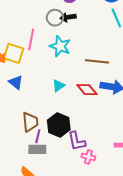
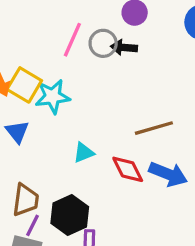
pink line: (31, 39) -> (72, 40), moved
cyan star: (60, 46) -> (53, 96), moved, turned 30
brown line: (97, 61) -> (154, 128), turned -35

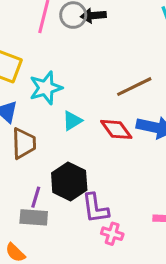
cyan star: (53, 96) -> (46, 88), moved
brown trapezoid: (26, 200) -> (24, 143), moved

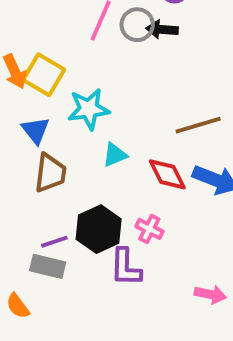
purple line: (36, 197) -> (54, 242), turned 45
pink cross: (112, 234) -> (149, 229), moved

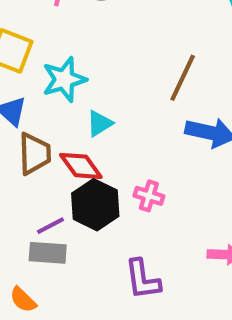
brown line: (198, 125) -> (183, 78), turned -39
red diamond: (167, 174) -> (81, 166), moved
purple L-shape: (126, 267) -> (143, 279), moved

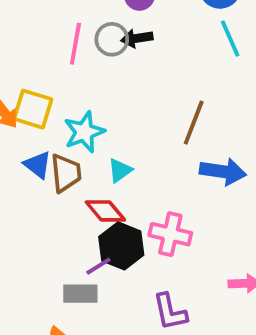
brown trapezoid: (35, 154) -> (66, 173), moved
pink cross: (149, 196) -> (170, 234), size x1.5
purple line: (51, 226) -> (98, 266), moved

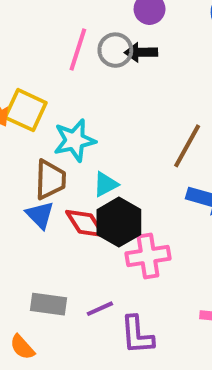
blue triangle: (38, 165) -> (40, 215), moved
pink cross: (170, 234) -> (148, 256), turned -30
black hexagon: (121, 246) -> (119, 222), moved
purple line: (98, 266) -> (100, 309), moved

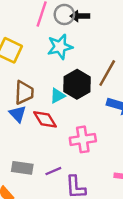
cyan star: (75, 140) -> (60, 47), moved
black hexagon: (119, 222) -> (77, 84), moved

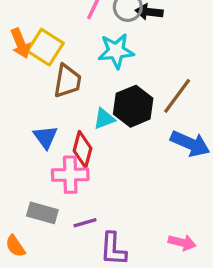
brown trapezoid: (24, 93) -> (67, 81), moved
red diamond: (45, 119) -> (83, 149), turned 40
pink cross: (83, 139) -> (70, 175), moved

